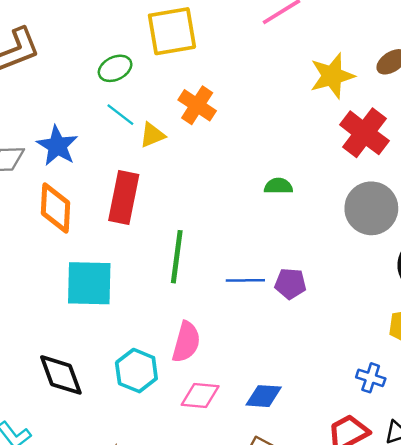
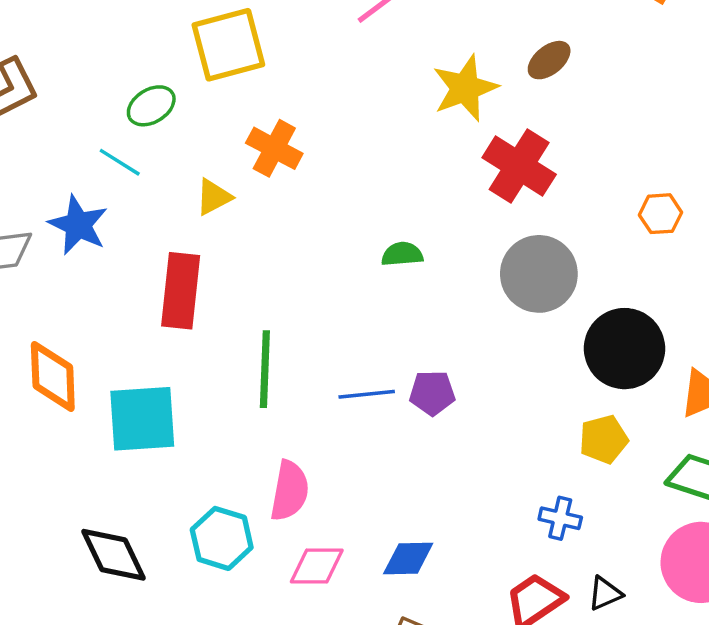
cyan line: (120, 115) -> (120, 162), moved
orange diamond: (56, 208) -> (53, 376), moved

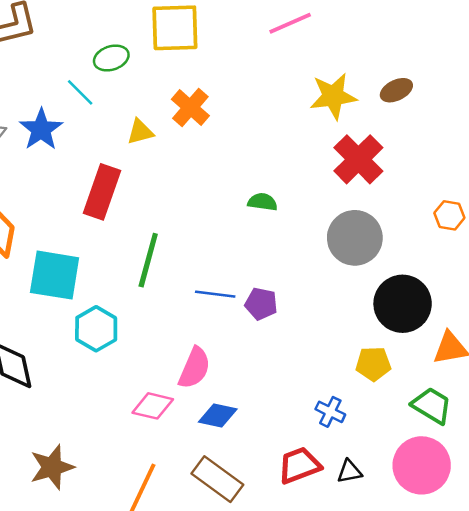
pink semicircle: (290, 491) -> (194, 368), moved
cyan hexagon: (222, 538) -> (96, 329), moved

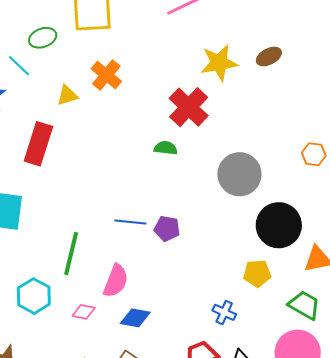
red cross: (358, 159) -> (189, 107), moved
green line: (148, 260) -> (71, 253), moved
cyan hexagon: (96, 329) -> (34, 296), moved
pink diamond: (153, 406) -> (84, 312), size x0.7

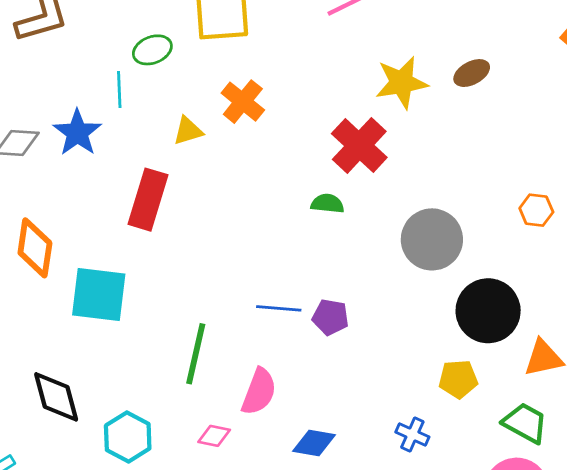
cyan line: (19, 66) -> (119, 90), turned 45
cyan hexagon: (34, 296) -> (128, 437), moved
blue diamond: (135, 318) -> (314, 443), moved

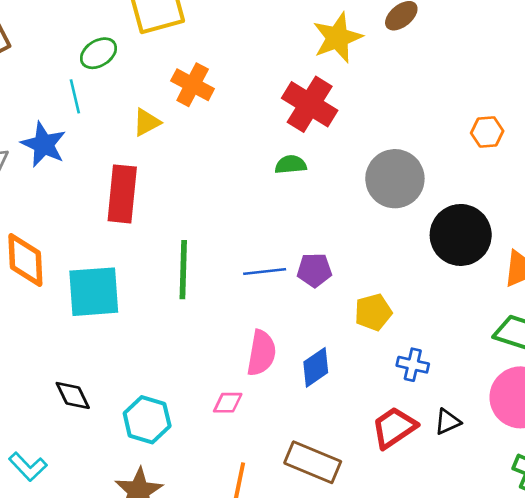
green line: (196, 354) -> (183, 270), moved
yellow pentagon: (458, 379) -> (373, 312), moved
black diamond: (56, 397) -> (73, 395), size x0.7
blue diamond: (314, 443) -> (316, 367), moved, turned -33

